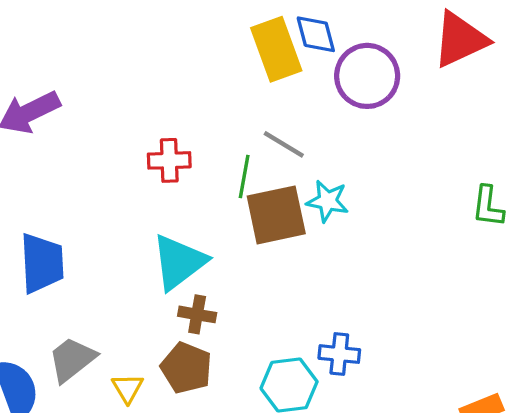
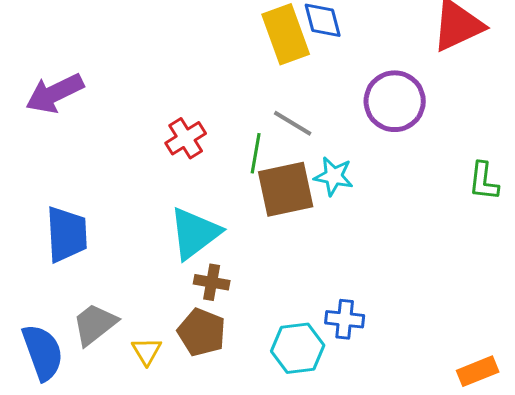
purple circle: (367, 76) -> (395, 101), moved
red cross: (169, 160) -> (186, 138), turned -30

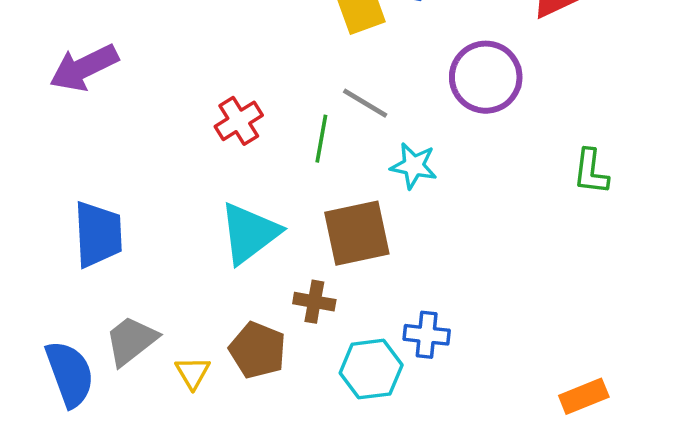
brown square: (286, 189) -> (357, 233), moved
brown cross: (212, 282) -> (314, 302), moved

